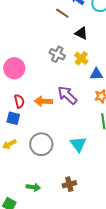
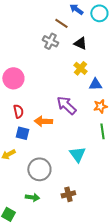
gray cross: (57, 54) -> (50, 41), moved
orange arrow: (43, 101) -> (43, 121), moved
blue square: (13, 118) -> (22, 133), moved
gray circle: (41, 144) -> (39, 169), moved

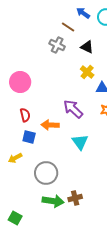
cyan triangle: (77, 154) -> (80, 142), moved
green arrow: (32, 197) -> (53, 201), moved, size x1.5

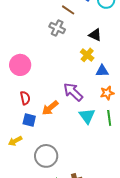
black triangle: (87, 47) -> (95, 35), moved
orange arrow: (50, 125) -> (50, 108), turned -42
cyan triangle: (80, 142) -> (87, 116), moved

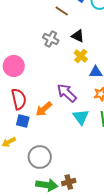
gray cross: (57, 28) -> (51, 39), moved
black triangle: (95, 35) -> (78, 36), moved
red semicircle: (25, 98) -> (19, 99), size x1.5

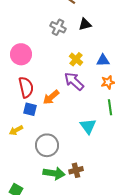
black triangle: (78, 36) -> (85, 24), turned -40
yellow cross: (81, 56) -> (76, 59), moved
cyan triangle: (81, 117) -> (88, 126), moved

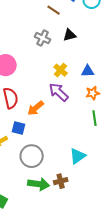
blue square: (30, 109) -> (19, 128), moved
cyan triangle: (88, 126) -> (78, 156), moved, turned 30

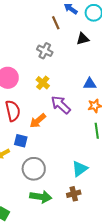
brown line: (54, 10) -> (56, 23), turned 32
black triangle: (70, 35) -> (83, 39), moved
yellow cross: (61, 70) -> (43, 83), moved
brown cross: (61, 181) -> (74, 194), moved

